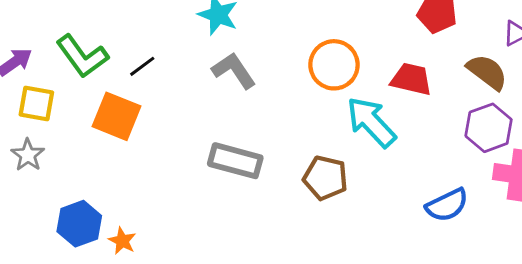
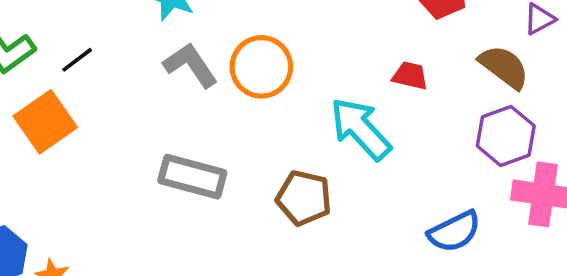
orange circle: (334, 65) -> (261, 67), moved
red trapezoid: (411, 79) -> (410, 76), size x0.7
orange square: (116, 116) -> (45, 122), turned 33

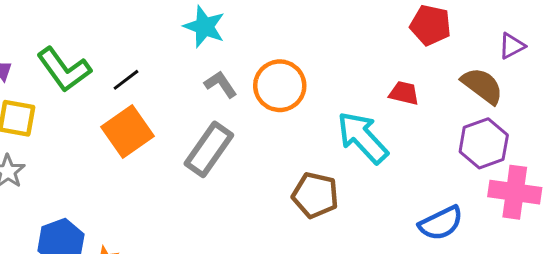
gray L-shape: (190, 65) -> (221, 84), size x0.7
orange square: (45, 122) -> (128, 132), moved
gray rectangle: (192, 177) -> (209, 149), moved, turned -70

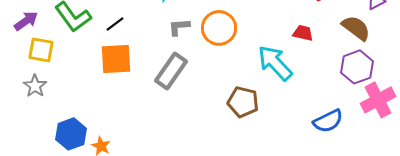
gray L-shape: (221, 84) -> (179, 27), turned -60
orange square: (128, 132) -> (116, 59), turned 32
pink cross: (515, 192) -> (378, 100), turned -36

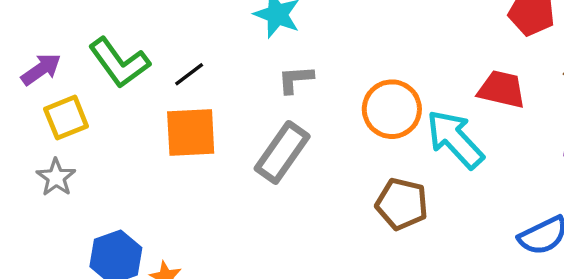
orange circle: (219, 28) -> (392, 109), moved
red trapezoid: (303, 33) -> (502, 89), size x1.4
yellow square: (41, 50) -> (66, 118), turned -32

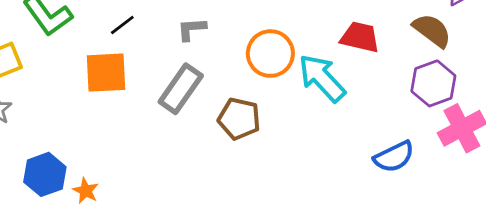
black line: (189, 74) -> (122, 25), moved
brown pentagon: (402, 204) -> (239, 119), moved

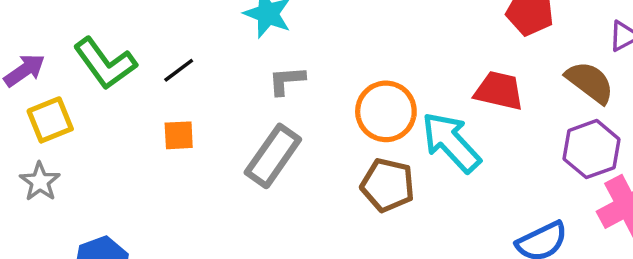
black line: (122, 25) -> (179, 70), moved
orange square: (106, 73) -> (179, 135), size x0.6
brown pentagon: (239, 119) -> (388, 185), moved

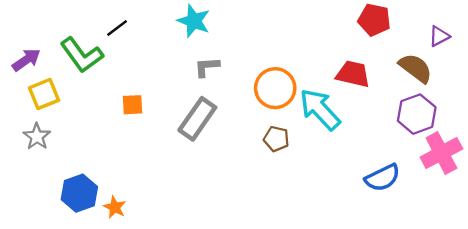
black line: (179, 70) -> (117, 28), moved
brown pentagon: (388, 185) -> (276, 139), size x0.7

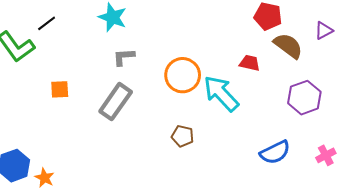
brown semicircle: (416, 68) -> (288, 46), moved
red trapezoid: (353, 74) -> (250, 63), size x0.7
brown pentagon: (276, 139) -> (183, 136), moved
pink cross: (441, 153) -> (326, 155), moved, size x0.6

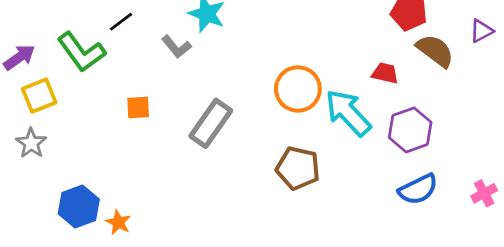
gray L-shape: (124, 57) -> (176, 47), moved, turned -125
purple hexagon: (304, 98) -> (410, 130), moved
brown pentagon: (183, 136) -> (298, 168), size x1.5

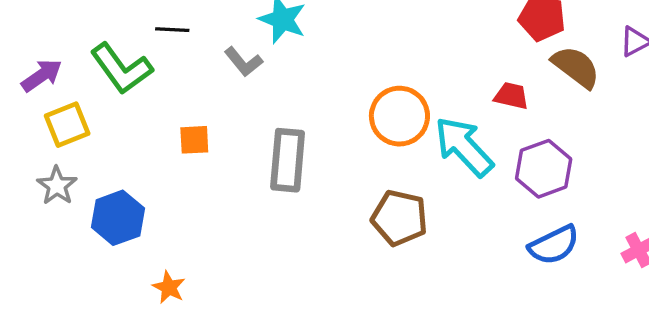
black line: (121, 22) -> (172, 30), turned 40
gray rectangle: (211, 123) -> (288, 160), turned -30
blue hexagon: (79, 206) -> (118, 218), moved

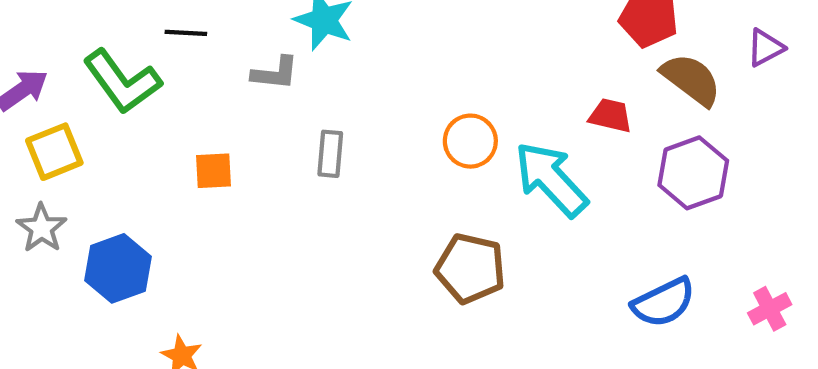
gray L-shape: (243, 62) -> (275, 73), turned -45
orange circle: (399, 116) -> (470, 141), size x0.7
gray rectangle: (288, 160) -> (330, 154), moved, size x0.6
purple hexagon: (544, 169) -> (693, 173), moved

